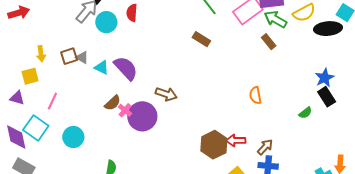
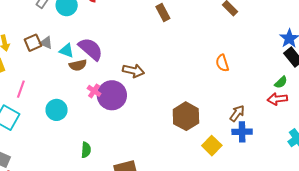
brown rectangle: (201, 39) -> (163, 12), turned 36
brown semicircle: (113, 103) -> (78, 65), moved, turned 36
green semicircle: (305, 113) -> (281, 82), moved
cyan circle: (73, 137) -> (57, 110), moved
red arrow: (236, 141) -> (277, 99), moved

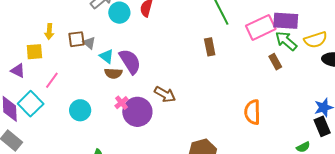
orange semicircle: (222, 63) -> (252, 112), size x1.4

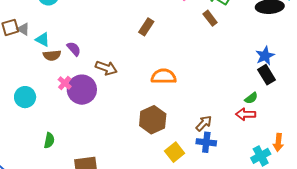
brown rectangle: (210, 47) -> (146, 27), moved, turned 54
purple semicircle: (130, 61) -> (74, 49), moved, size x0.6
orange semicircle: (252, 112) -> (164, 76), moved, turned 100

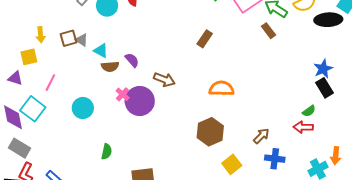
blue cross: (206, 142) -> (275, 159), moved

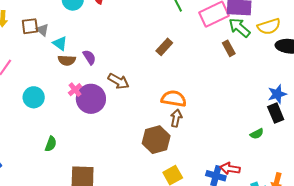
red arrow: (303, 127) -> (230, 169), moved
brown arrow: (261, 136) -> (176, 118), moved, turned -42

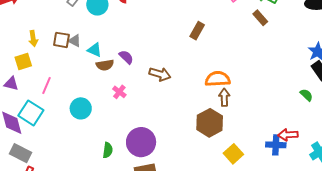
brown square: (30, 26) -> (61, 40), turned 30
purple circle: (91, 99) -> (141, 142), moved
green semicircle: (257, 134) -> (306, 95), turned -96

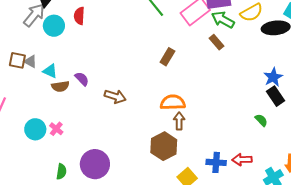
brown rectangle: (197, 31) -> (167, 57), moved
pink cross: (119, 92) -> (56, 129), moved
blue cross: (276, 145) -> (216, 162), moved

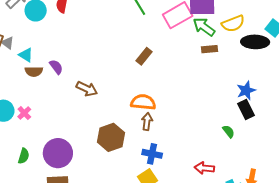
brown rectangle: (217, 42) -> (210, 49), moved, turned -63
brown hexagon: (164, 146) -> (111, 137), moved
blue cross: (216, 162) -> (152, 154), moved

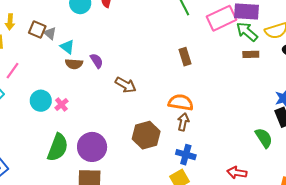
brown rectangle: (144, 56) -> (185, 57), turned -60
green semicircle: (229, 131) -> (264, 138), size x1.5
green semicircle: (24, 156) -> (58, 147), size x1.8

